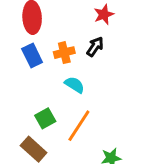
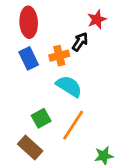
black arrow: (95, 47) -> (80, 42), moved
cyan semicircle: (75, 85) -> (69, 86), size x1.4

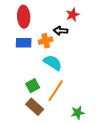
black arrow: (80, 42) -> (61, 31), turned -120
blue rectangle: (29, 58) -> (24, 43), turned -63
brown rectangle: (30, 147) -> (35, 107), moved

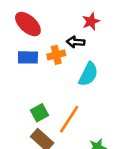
red ellipse: (24, 17) -> (28, 24), turned -45
cyan semicircle: (53, 63) -> (88, 74), moved, turned 84

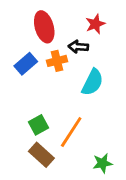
red ellipse: (28, 24) -> (44, 27), moved, turned 32
blue rectangle: (28, 57) -> (26, 64), turned -42

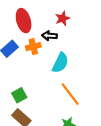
orange line: (71, 132) -> (70, 94), moved, turned -70

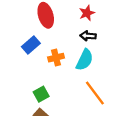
black arrow: (50, 36) -> (88, 36), moved
orange cross: (33, 47) -> (56, 58), moved

